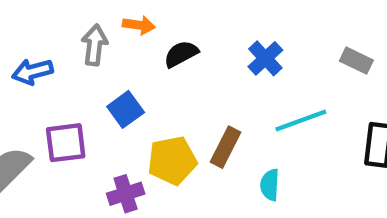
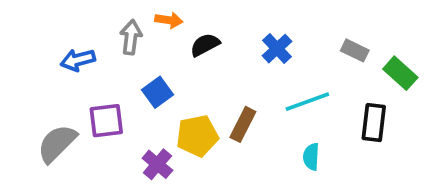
cyan semicircle: (270, 185) -> (311, 157), moved
purple cross: (126, 194) -> (157, 164), turned -32

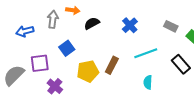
black rectangle: (374, 123) -> (181, 64), turned -48
purple cross: (157, 164) -> (55, 86), moved

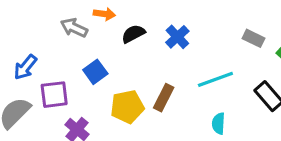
gray arrow: (53, 19) -> (74, 28), turned -72
blue cross: (130, 25) -> (177, 37), moved
blue arrow: (25, 31) -> (25, 67), moved, turned -36

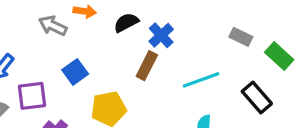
black semicircle: (133, 34) -> (126, 23), moved
brown rectangle: (164, 98) -> (147, 66), moved

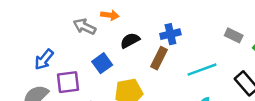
black semicircle: (126, 23) -> (130, 40), moved
blue cross: (161, 35) -> (170, 34), turned 30

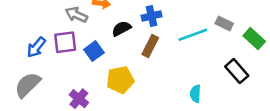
blue cross: (170, 34) -> (152, 16), moved
cyan line: (202, 70) -> (193, 35), moved
purple square: (68, 82) -> (65, 42), moved

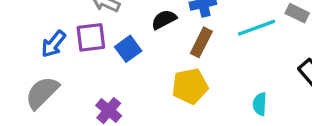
yellow pentagon: (120, 80) -> (190, 86), moved

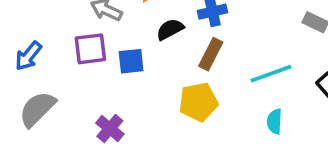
cyan line: (257, 28) -> (271, 74), moved
blue arrow: (53, 44) -> (28, 56), moved
blue square: (128, 49) -> (131, 61), turned 30

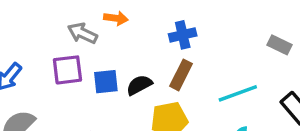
black semicircle: (170, 29) -> (139, 85), moved

